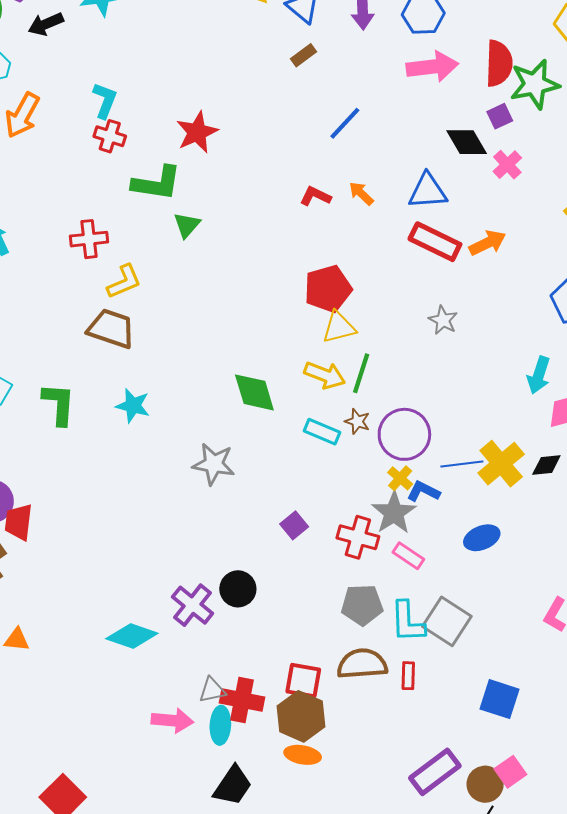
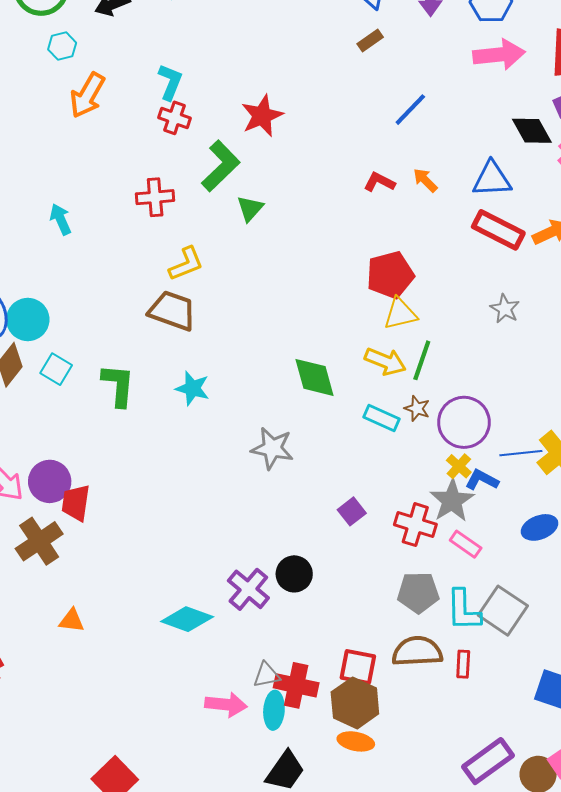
green L-shape: (157, 183) -> (221, 166), turned -54
red cross: (89, 239) -> (155, 197), moved

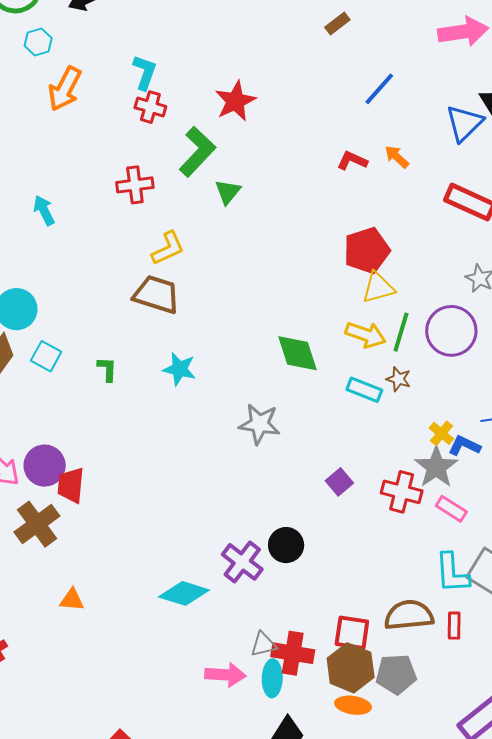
blue triangle: (492, 179) -> (464, 123), moved, turned -39
green L-shape: (118, 385) -> (107, 369), size x0.6
purple circle: (464, 422) -> (451, 331), moved
gray pentagon: (418, 592) -> (396, 674), moved

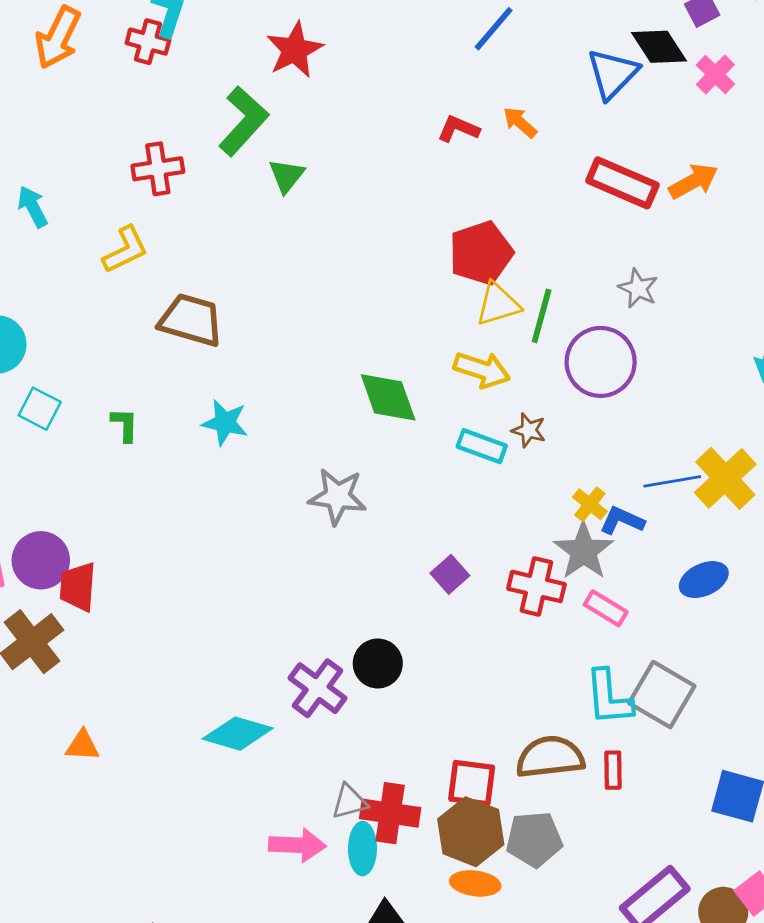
red cross: (150, 107) -> (148, 42), moved
yellow L-shape: (168, 248) -> (125, 250), moved
green line: (401, 332) -> (542, 316), moved

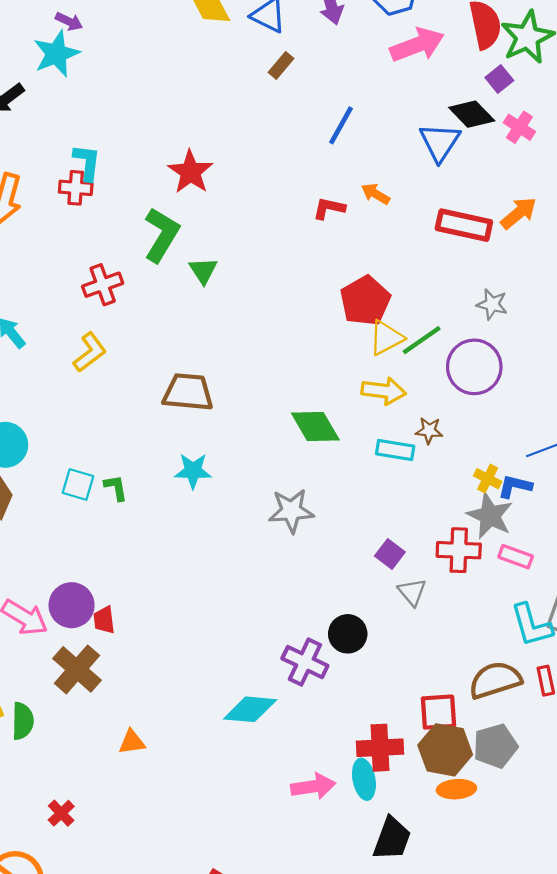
green line: (542, 316) -> (422, 340), turned 51
brown trapezoid: (191, 320) -> (188, 392), moved
cyan square: (40, 409) -> (78, 485), moved
red trapezoid: (78, 587) -> (104, 620), size x0.7
gray triangle: (349, 802) -> (412, 592), moved, turned -44

